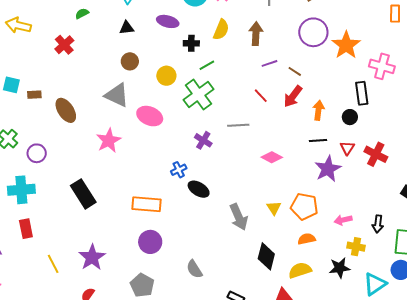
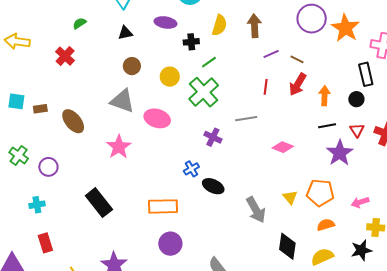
red line: (261, 96) -> (266, 87), turned 56
cyan cross: (21, 190) -> (37, 205), size x0.6

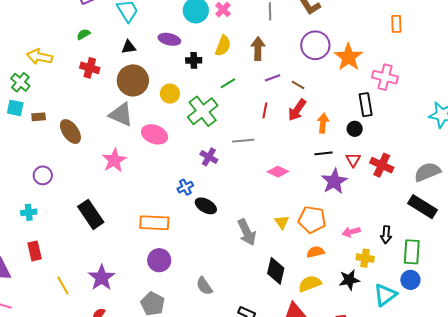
yellow arrow: (17, 41) -> (39, 57), moved
red cross: (65, 56) -> (90, 68), moved, turned -30
green line: (209, 62) -> (228, 83), moved
brown circle: (132, 66) -> (133, 80), size x1.8
green cross: (19, 155) -> (20, 82), moved

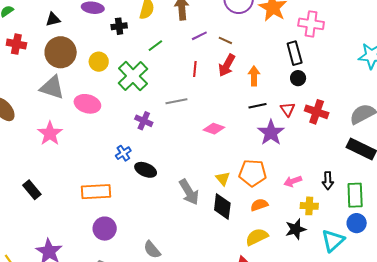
black circle: (355, 129) -> (298, 78), moved
black rectangle: (91, 214) -> (32, 190), size x0.7
black diamond: (276, 271) -> (222, 206), moved

